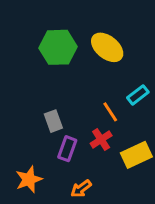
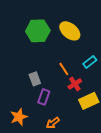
orange line: (110, 112) -> (64, 69), moved
red cross: (101, 139) -> (75, 84), moved

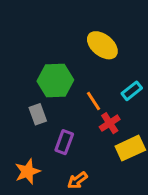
green hexagon: (38, 31) -> (55, 80), moved
gray rectangle: (35, 79) -> (38, 114), moved

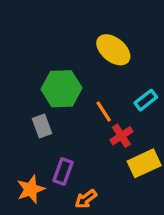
purple rectangle: (64, 142) -> (63, 171), moved

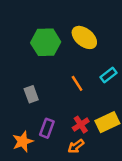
green hexagon: (61, 89) -> (46, 42), moved
red cross: (121, 136) -> (81, 125), moved
orange arrow: (86, 199) -> (76, 146), moved

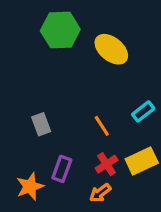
green hexagon: (46, 42) -> (60, 30), moved
cyan rectangle: (109, 75) -> (143, 111), moved
orange line: (77, 83) -> (102, 126), moved

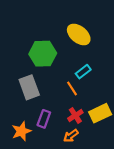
green hexagon: (60, 30) -> (43, 54), moved
cyan rectangle: (143, 111) -> (83, 72), moved
gray rectangle: (41, 124) -> (29, 87), size x1.5

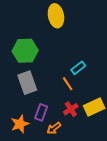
yellow ellipse: (79, 34) -> (56, 16), moved, turned 40
green hexagon: (43, 54) -> (25, 51), moved
orange arrow: (71, 136) -> (54, 128), moved

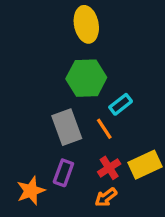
green hexagon: (25, 51) -> (86, 78), moved
gray rectangle: (27, 83) -> (67, 127), moved
orange arrow: (54, 128) -> (106, 197), moved

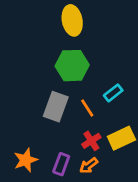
cyan rectangle: (121, 104) -> (113, 93), moved
gray rectangle: (67, 127) -> (56, 107), turned 40
purple rectangle: (63, 173) -> (61, 164), moved

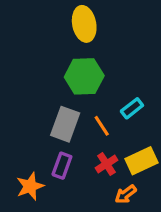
purple rectangle: (61, 164) -> (62, 166), moved
orange arrow: (89, 165) -> (126, 194), moved

